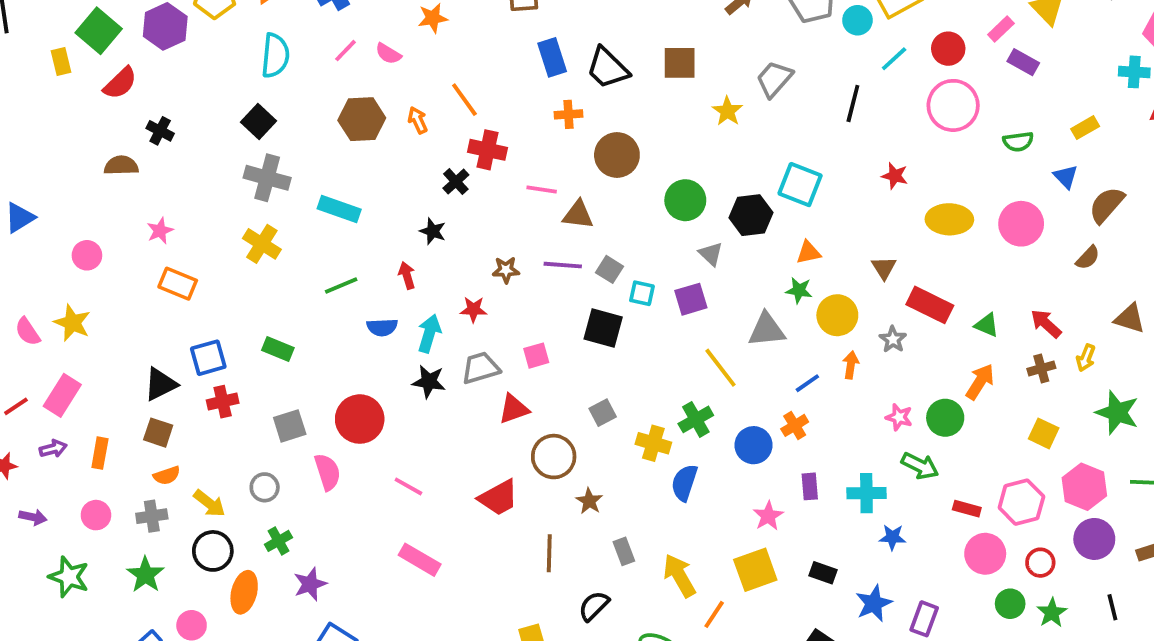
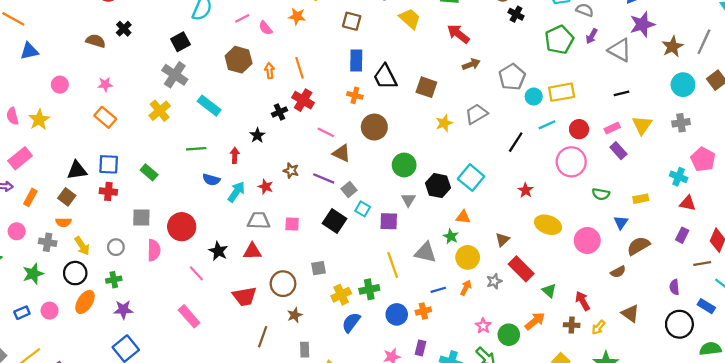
black star: (429, 382) -> (218, 251), moved
red triangle: (514, 409) -> (252, 251), moved
yellow cross: (653, 443) -> (341, 295), turned 30

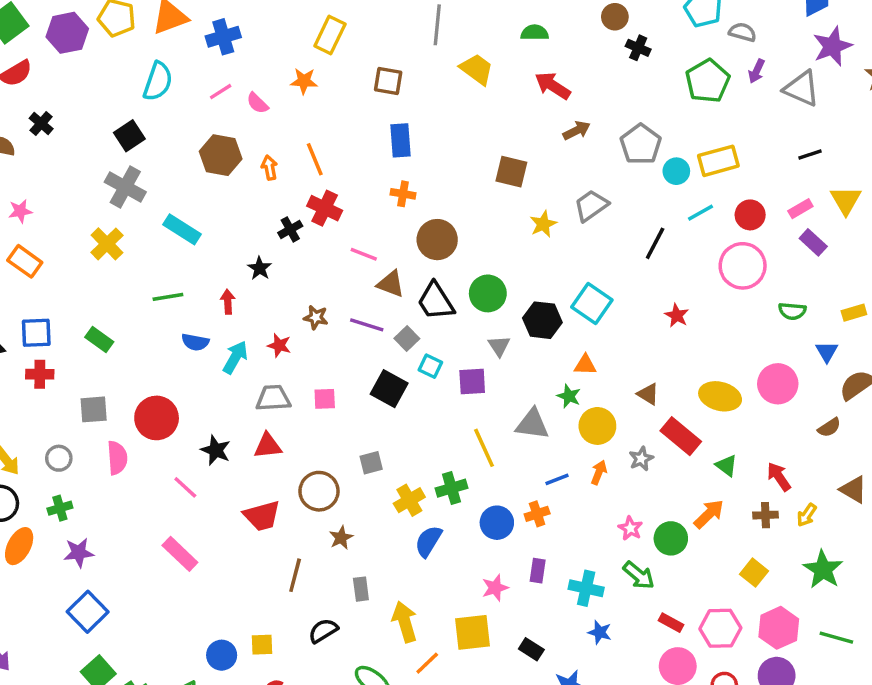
black trapezoid: (385, 77) -> (436, 301), moved
yellow ellipse: (548, 225) -> (720, 396), moved
brown triangle: (502, 240) -> (648, 394), turned -40

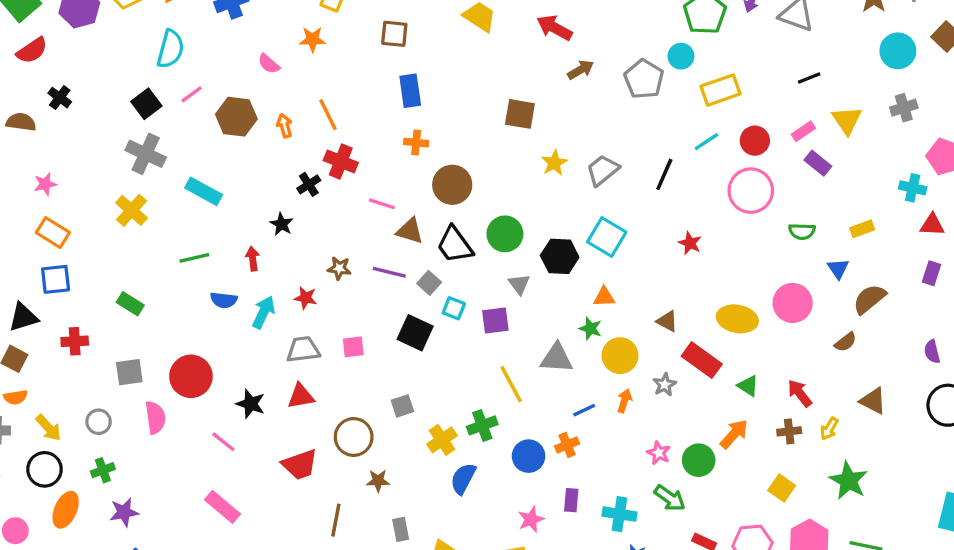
pink line: (221, 92) -> (192, 94), moved
cyan circle: (676, 171) -> (681, 56), moved
gray trapezoid: (591, 206) -> (603, 170), moved
blue square: (36, 333) -> (56, 279), moved
brown star: (341, 538) -> (378, 481), turned 30

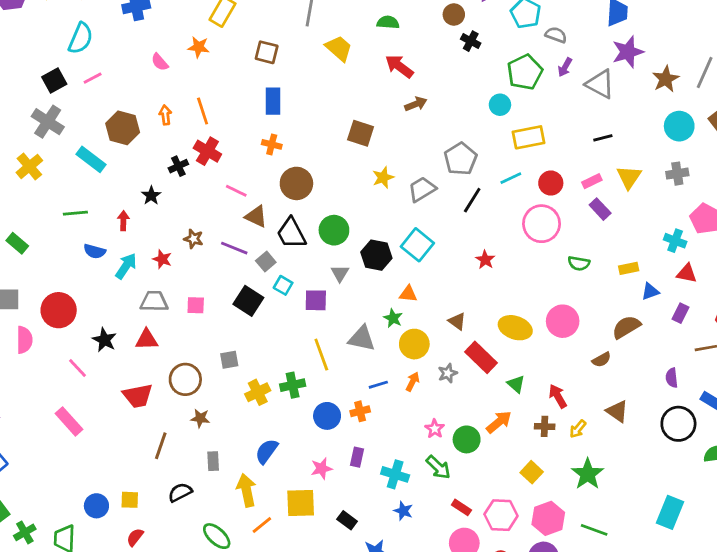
gray pentagon: (644, 79) -> (460, 159), moved
brown hexagon: (236, 117) -> (123, 128), moved
blue triangle: (838, 269) -> (650, 291), moved, turned 36
blue semicircle: (463, 479) -> (267, 451), moved

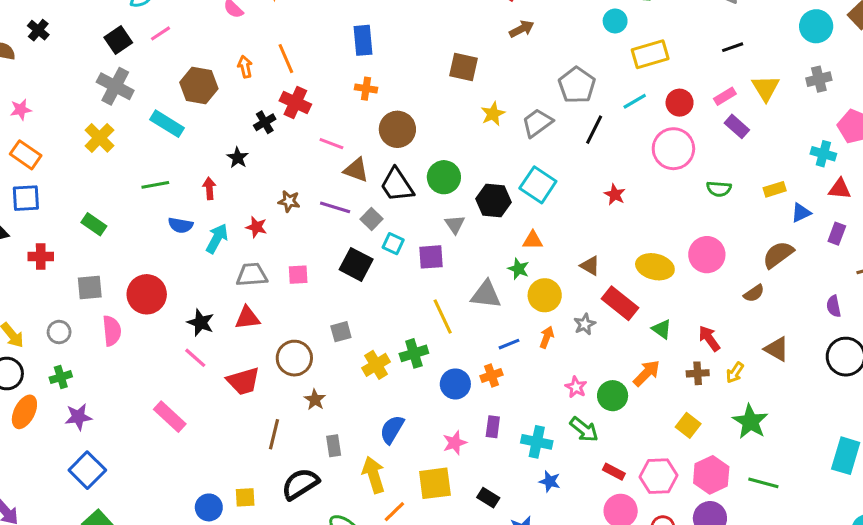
pink line: (78, 368) -> (195, 358), moved
brown star: (200, 418) -> (315, 400), turned 30
black semicircle: (180, 492) -> (300, 484), size x1.4

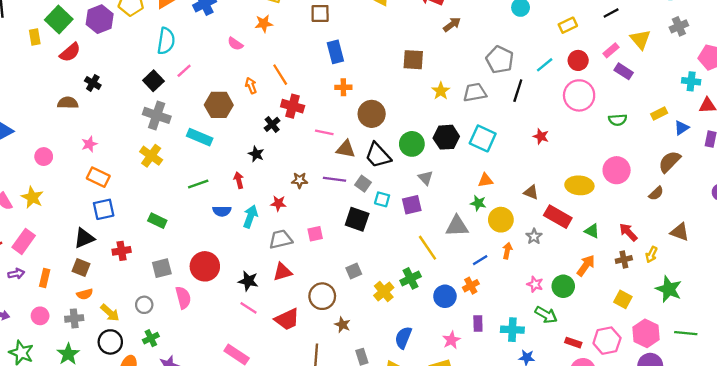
yellow rectangle: (650, 54) -> (568, 25), moved, size x0.7
gray trapezoid: (537, 123) -> (475, 92), turned 35
black hexagon: (494, 201) -> (446, 137), moved

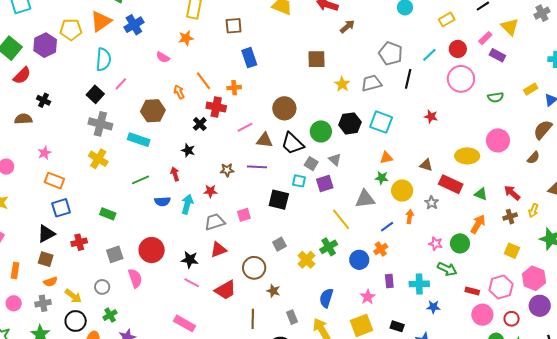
orange cross: (343, 87) -> (234, 88), moved
pink line: (324, 132) -> (245, 127), turned -35
gray square: (363, 184) -> (311, 164), moved

